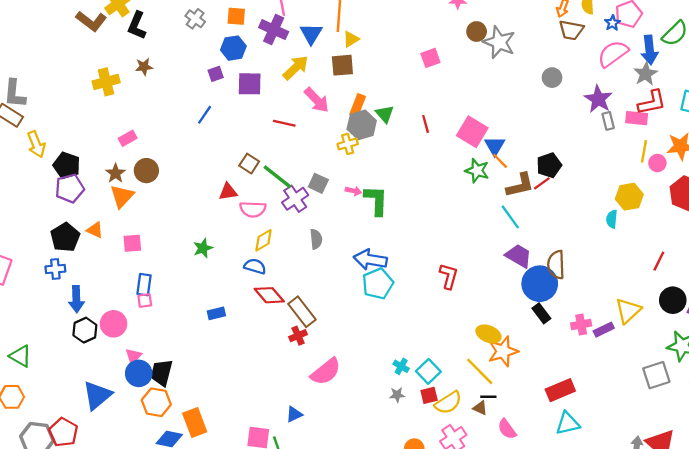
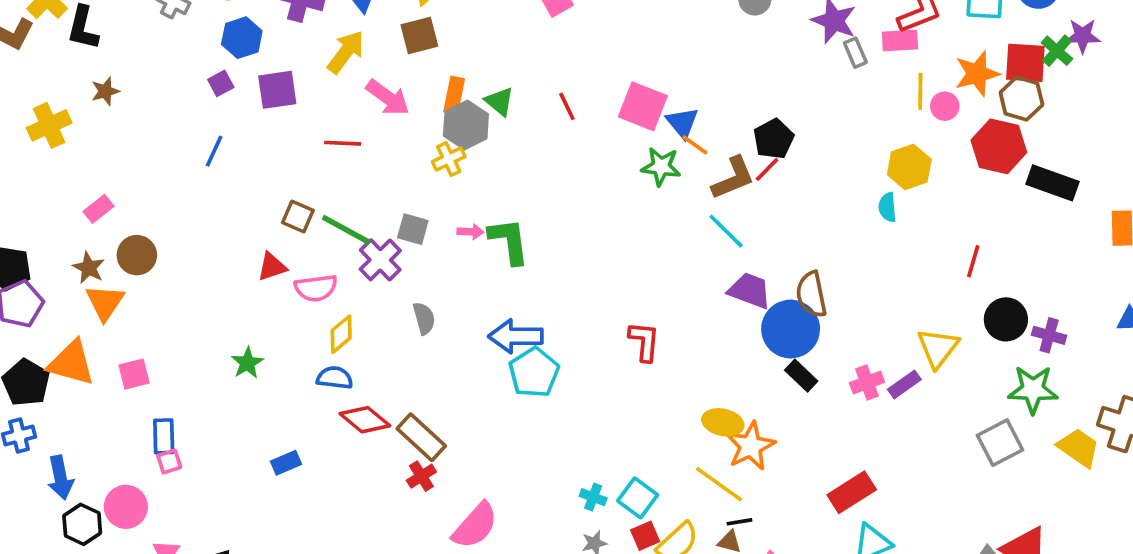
orange triangle: (95, 230) -> (71, 363), size x1.8

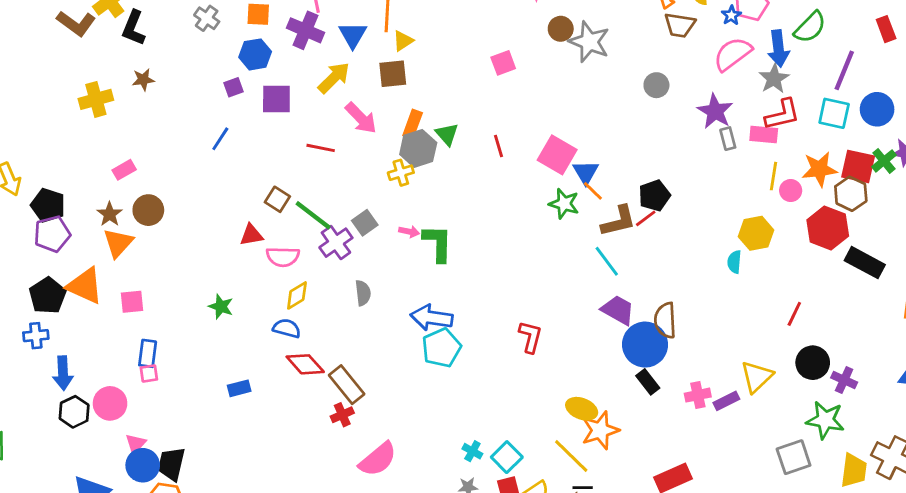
gray square: (413, 229) -> (365, 223), turned 30
green star: (247, 363) -> (221, 307), turned -30
yellow trapezoid: (1079, 448) -> (854, 470), turned 54

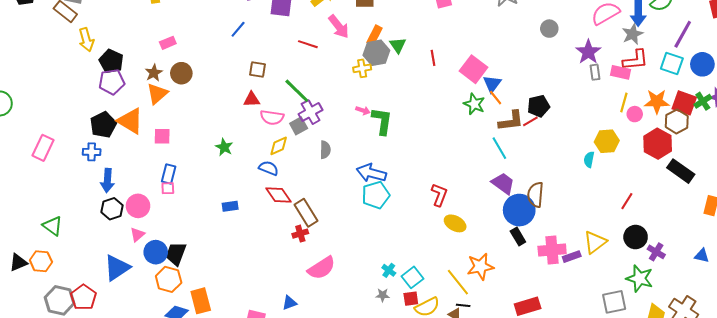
brown square: (277, 199) -> (258, 70), moved, turned -30
gray square: (365, 223) -> (299, 126), moved
pink cross: (698, 395) -> (552, 250), size x1.5
yellow ellipse: (582, 409) -> (455, 223), moved
pink triangle: (136, 444) -> (137, 234), moved

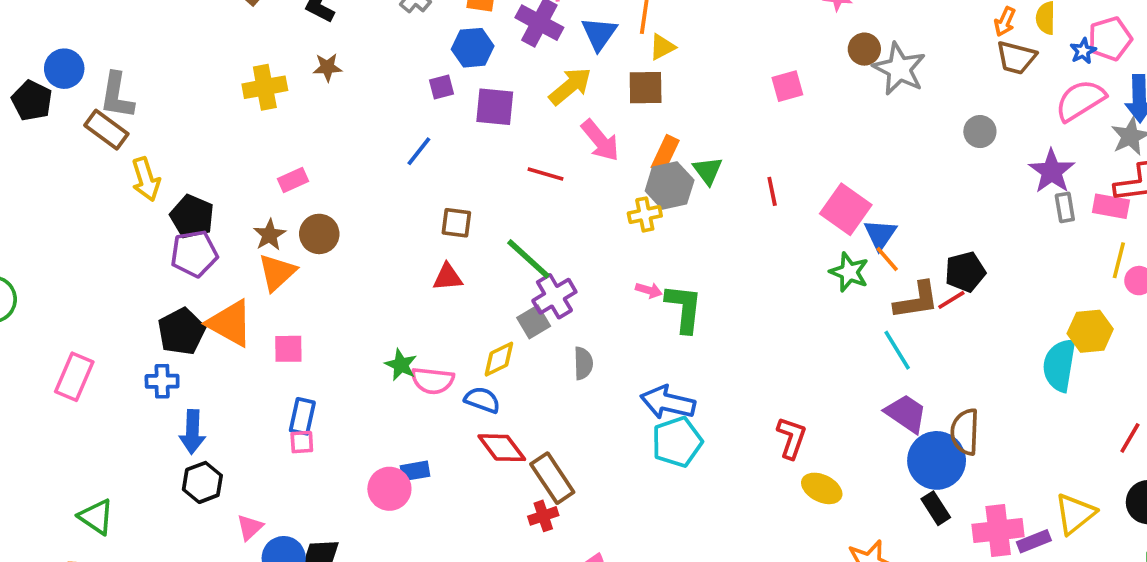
pink semicircle: (272, 117) -> (433, 381), moved
cyan semicircle: (589, 159) -> (1059, 365), size x1.8
pink circle: (138, 206) -> (389, 489), moved

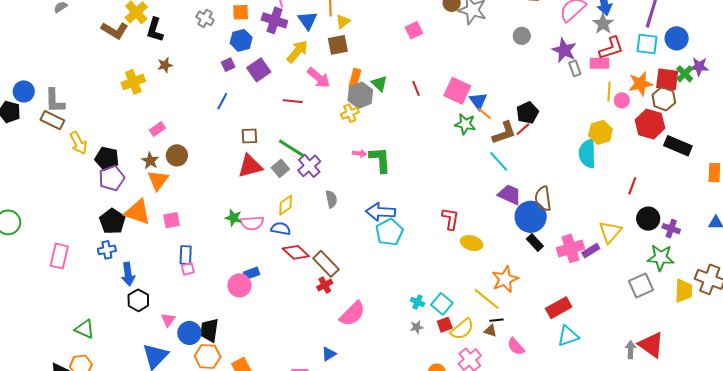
purple square: (495, 107) -> (259, 70), turned -30
red triangle: (448, 277) -> (250, 166), size x1.5
gray square: (534, 322) -> (280, 168), moved

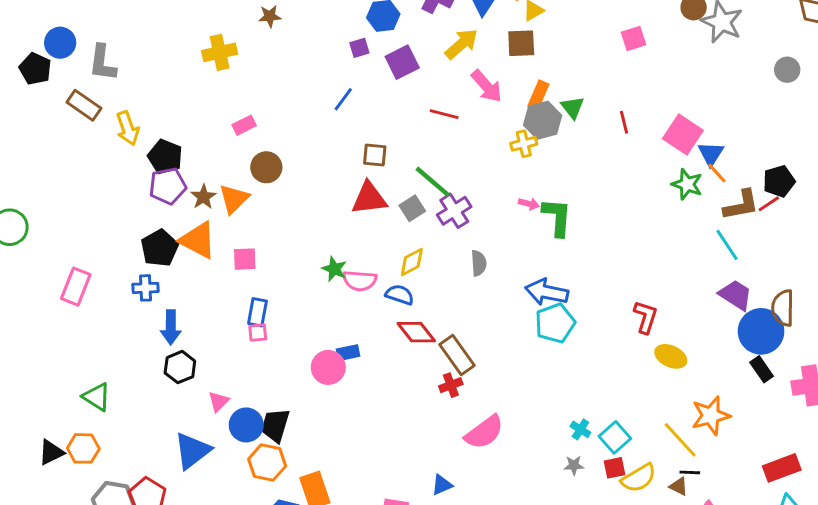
brown star: (165, 65) -> (270, 16), moved
brown rectangle: (52, 120) -> (84, 105), moved
brown star: (150, 161) -> (203, 197), moved

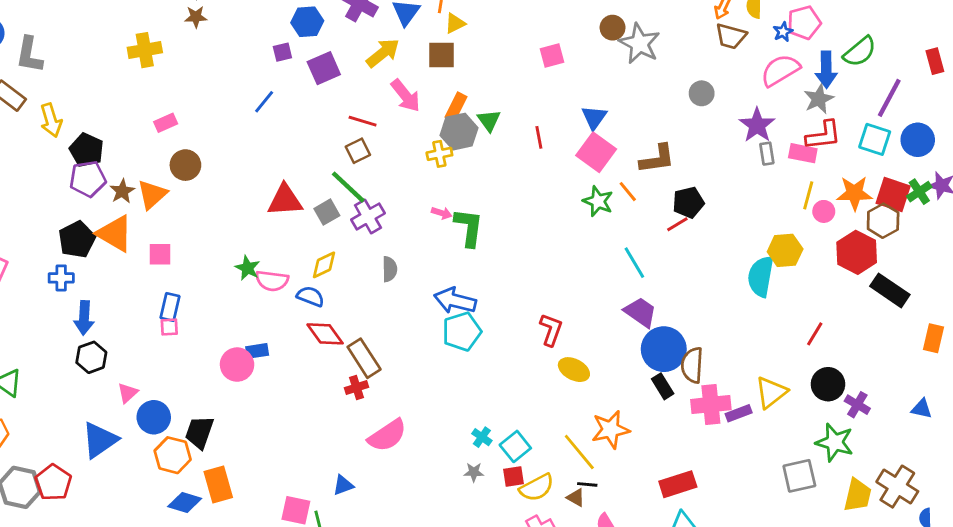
blue triangle: (711, 154) -> (594, 118), moved
brown square: (375, 155) -> (358, 151), moved, turned -35
brown L-shape: (741, 205) -> (657, 159), moved
brown semicircle: (783, 308) -> (692, 365), moved
black trapezoid: (275, 425) -> (199, 432), moved

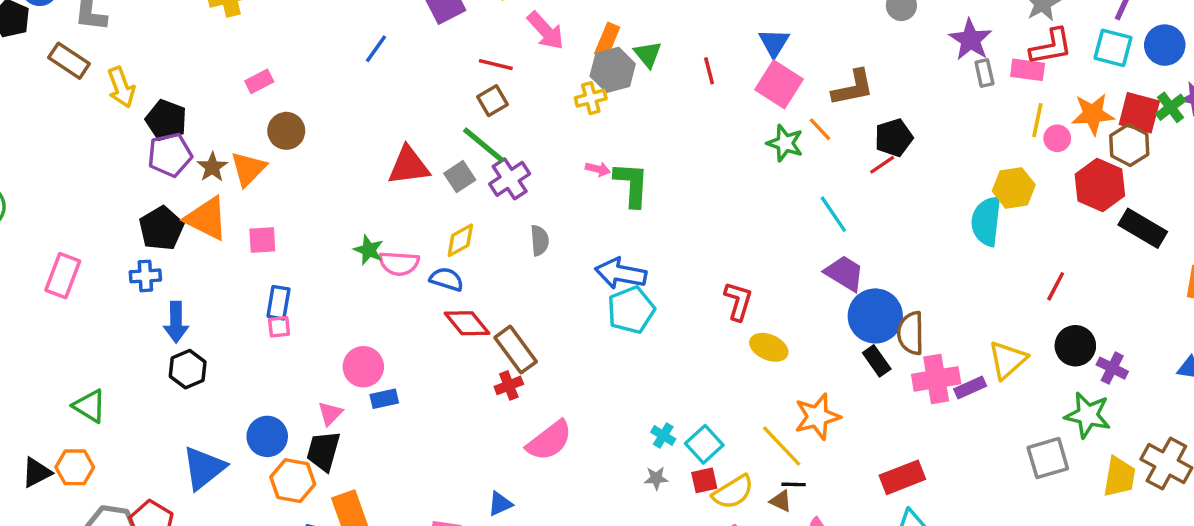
blue rectangle: (257, 351) -> (384, 399), moved
pink triangle: (128, 393) -> (330, 413), moved

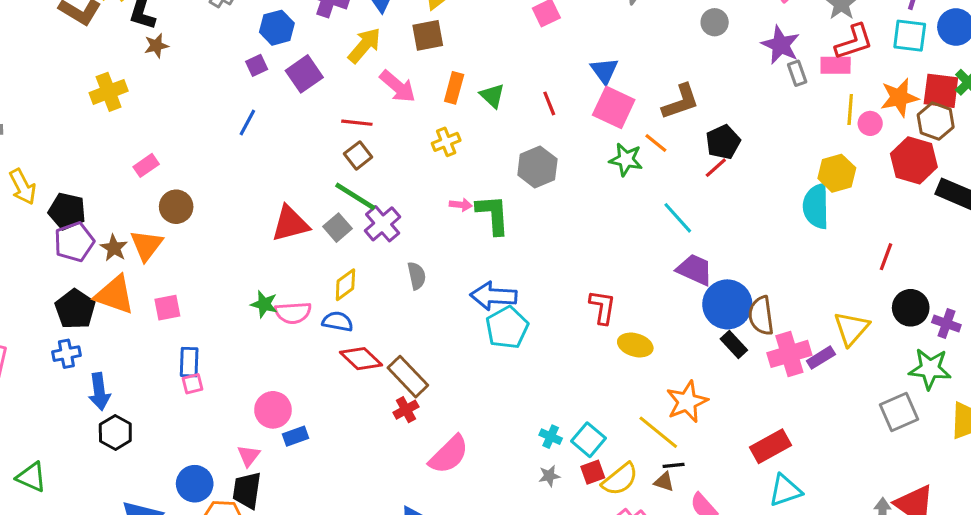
gray hexagon: (613, 70) -> (537, 167), moved

